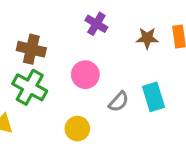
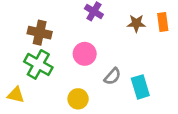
cyan rectangle: (154, 97) -> (140, 87), moved

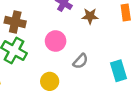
brown star: (136, 23) -> (90, 16), moved
cyan rectangle: (140, 87) -> (119, 71), moved

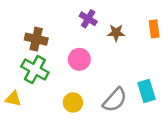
gray semicircle: (81, 61) -> (115, 100), moved, size x1.5

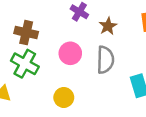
brown star: (116, 33) -> (108, 26), turned -30
gray semicircle: (115, 100) -> (105, 60), moved, turned -40

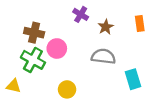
pink circle: (70, 53) -> (57, 49), moved
gray semicircle: (105, 60) -> (103, 56), turned -85

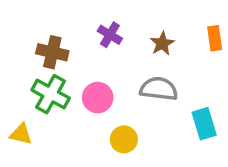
purple cross: (81, 14) -> (110, 35), moved
pink circle: (57, 49) -> (98, 98), moved
yellow circle: (67, 89) -> (124, 139), moved

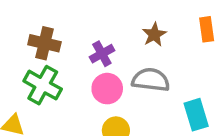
purple cross: (110, 35) -> (102, 54), moved, turned 30
pink circle: (98, 98) -> (107, 89), moved

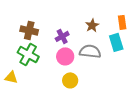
cyan rectangle: (196, 115) -> (116, 42), moved

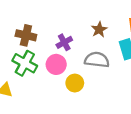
pink circle: (65, 56) -> (56, 64), moved
yellow circle: (70, 80) -> (75, 83), moved

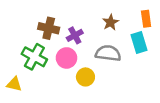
brown cross: (26, 35) -> (49, 28), moved

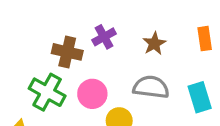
purple cross: (75, 35) -> (104, 37), moved
cyan rectangle: (139, 43) -> (200, 97), moved

